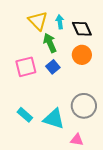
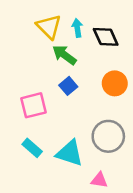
green arrow: (50, 43) -> (64, 55), turned -30
orange circle: (82, 55) -> (115, 83), moved
pink square: (26, 67) -> (33, 105), moved

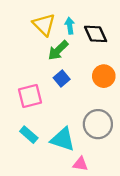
green arrow: (64, 55) -> (58, 50), turned -80
pink triangle: (99, 180) -> (80, 164), moved

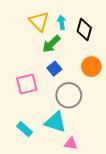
black diamond: (96, 34) -> (84, 30), turned 40
gray circle: (98, 124) -> (69, 95), moved
cyan rectangle: (29, 135) -> (25, 129), moved

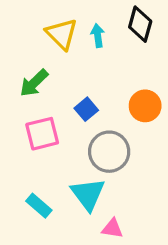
black diamond: (84, 30) -> (140, 24), moved
green arrow: (51, 44) -> (34, 83), moved
cyan triangle: (55, 122) -> (88, 194), turned 35

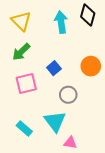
yellow triangle: (62, 34) -> (21, 21), moved
cyan arrow: (98, 36) -> (61, 22), size x1.5
gray circle: (109, 152) -> (68, 95), size x0.7

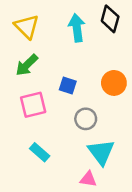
blue square: (54, 68) -> (68, 86), turned -32
cyan triangle: (55, 121) -> (101, 152), moved
cyan rectangle: (24, 128) -> (40, 152), moved

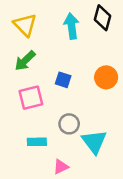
gray circle: (86, 119) -> (69, 124), moved
cyan rectangle: (40, 152) -> (37, 142), turned -42
pink triangle: (88, 179) -> (61, 167), moved, turned -35

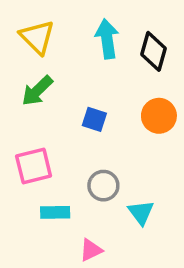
black diamond: (103, 18) -> (154, 51), moved
pink square: (31, 98) -> (34, 166), moved
cyan triangle: (94, 142) -> (141, 212), size x0.7

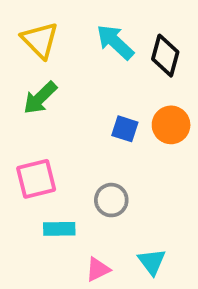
cyan arrow: (107, 39) -> (115, 42), turned -39
blue square: (94, 119) -> (125, 129), moved
cyan triangle: (141, 212) -> (152, 262), moved

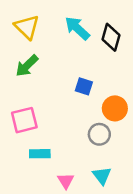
orange circle: (171, 125) -> (115, 108), moved
gray circle: (111, 200) -> (99, 134), moved
pink triangle: (98, 269) -> (66, 181), turned -36

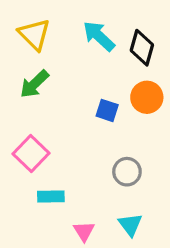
orange circle: (115, 108) -> (147, 97), moved
pink square: (24, 120) -> (31, 153), turned -32

